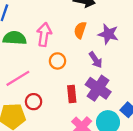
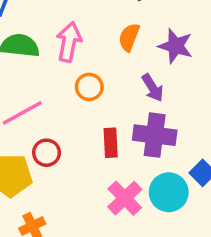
purple cross: (98, 88) -> (155, 135), turned -30

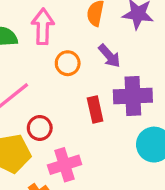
purple arrow: (153, 88) -> (109, 56), moved
pink cross: (125, 198) -> (65, 165), moved, turned 36

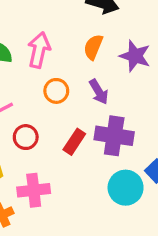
red rectangle: (95, 110) -> (74, 142), turned 35
red circle: (40, 128) -> (26, 137), moved

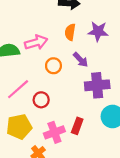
pink arrow: (39, 50) -> (36, 42), turned 75
red rectangle: (74, 142) -> (77, 126), moved

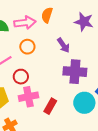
orange semicircle: (70, 32) -> (47, 15), moved
orange circle: (53, 66) -> (27, 47), moved
pink cross: (54, 132) -> (28, 97), moved

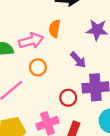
red circle: (21, 77) -> (68, 98), moved

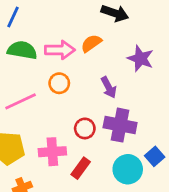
orange semicircle: (55, 29) -> (91, 43), turned 30

